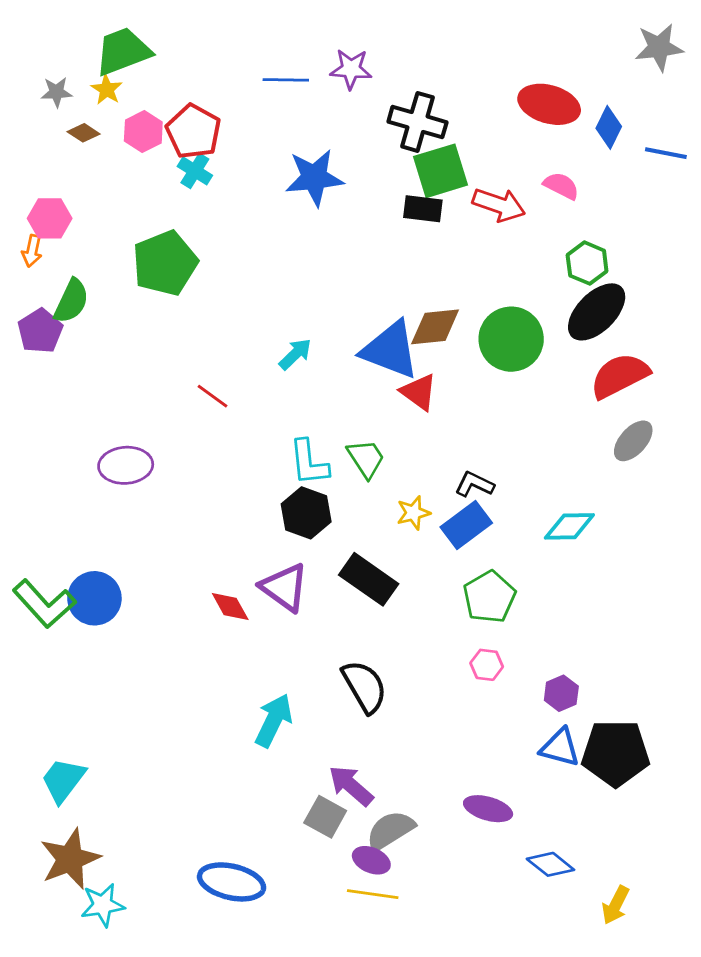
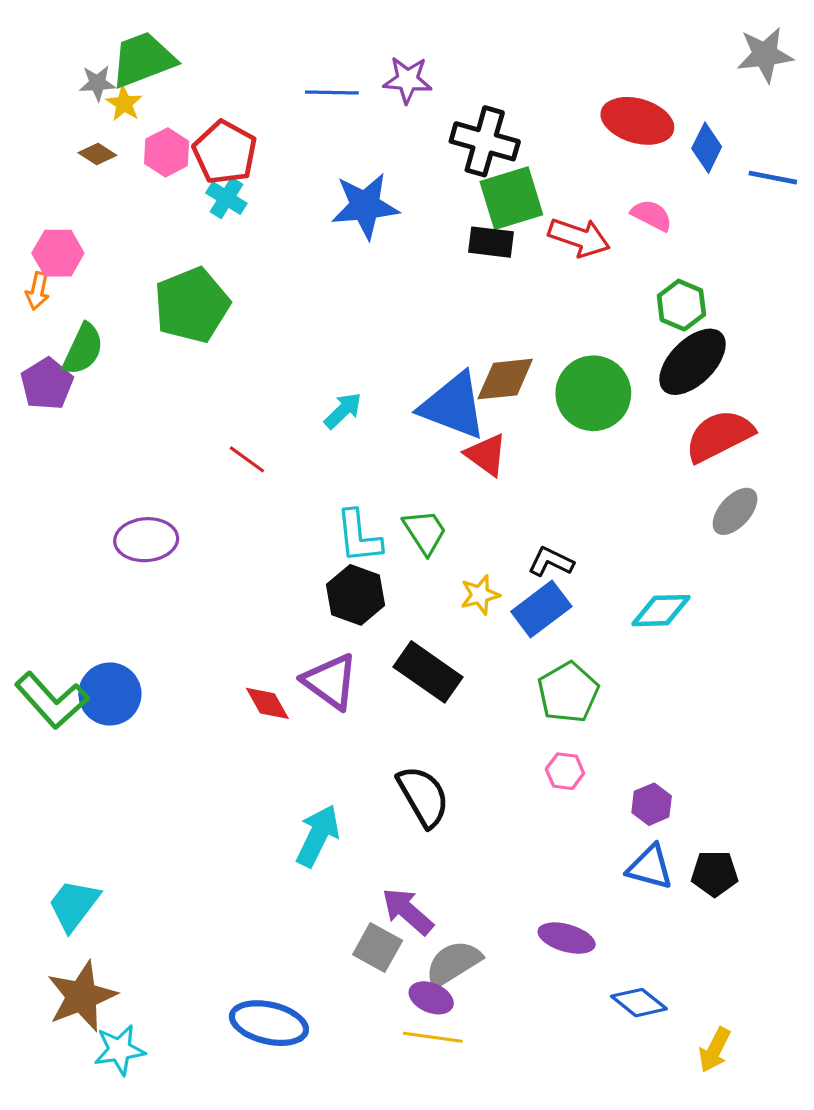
gray star: (56, 92) -> (97, 83), moved
black pentagon: (616, 753) -> (715, 873), size x0.6

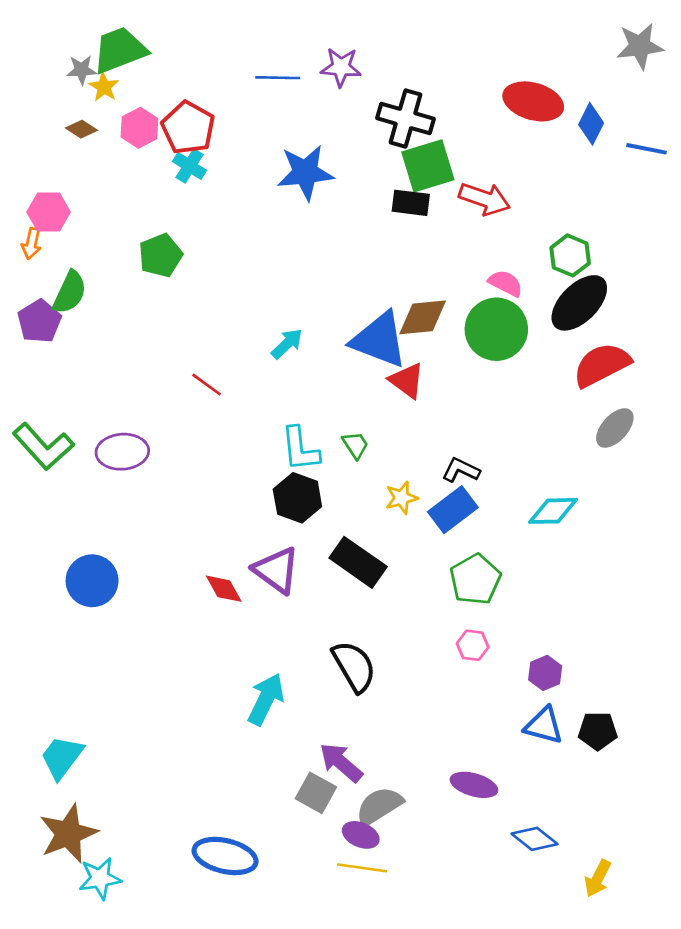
pink semicircle: (652, 215) -> (506, 283), moved
green pentagon: (192, 305) -> (161, 255), size x0.7
green trapezoid: (425, 532) -> (355, 445), size x0.7
green L-shape: (52, 700) -> (43, 446), moved

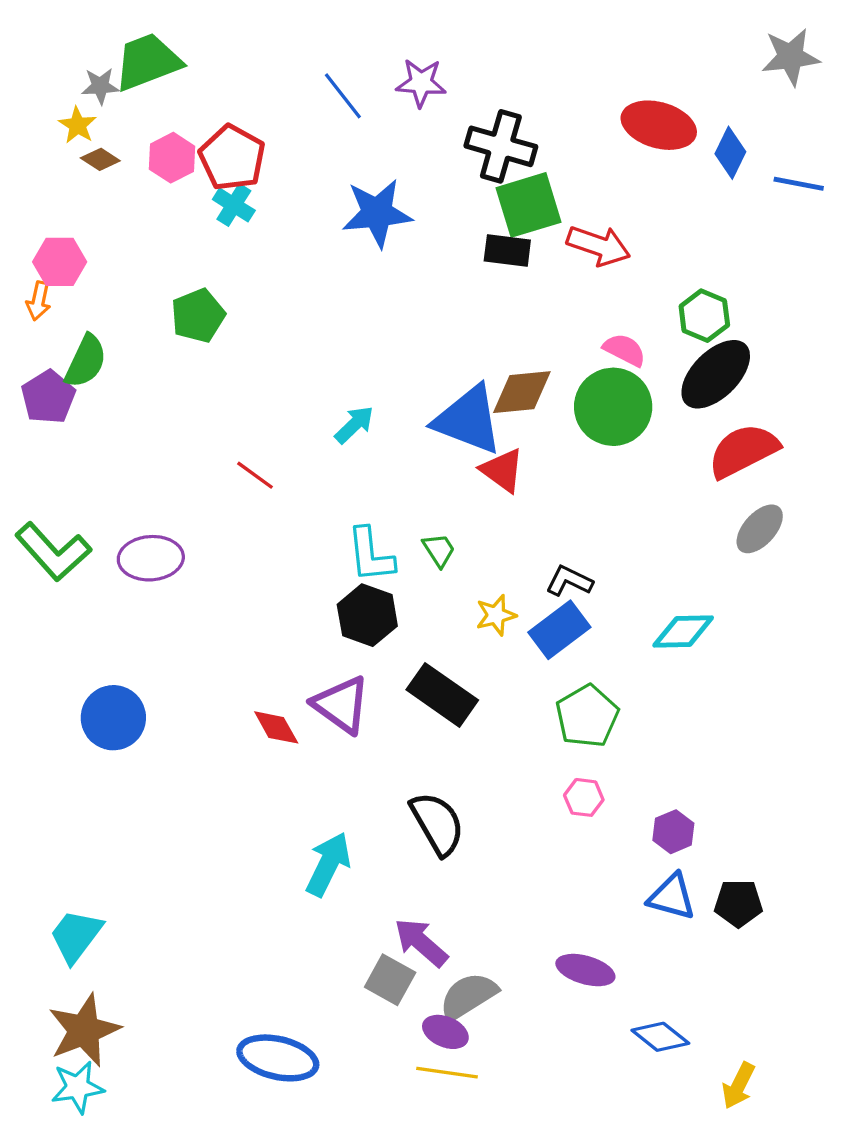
blue line: (278, 78) -> (343, 96), turned 51
yellow star: (104, 87) -> (78, 125), moved
cyan star: (100, 878) -> (78, 1087), moved

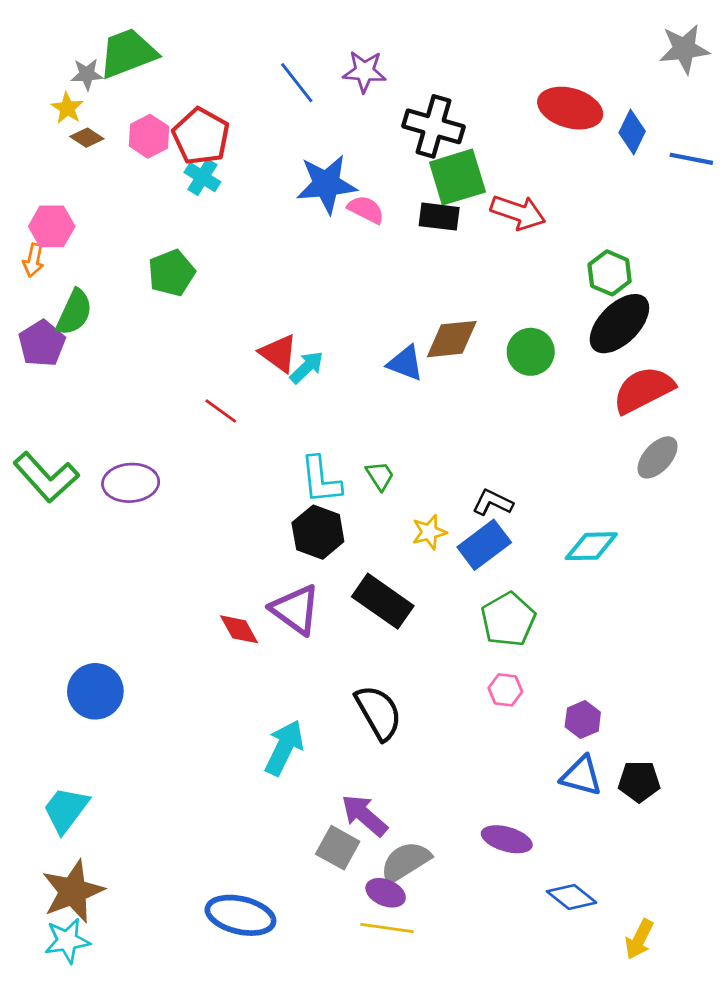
pink semicircle: (625, 350) -> (366, 209), moved
green circle: (613, 407) -> (531, 352), size x0.7
blue triangle: (468, 420) -> (405, 363), size x0.6
red triangle: (502, 470) -> (279, 353), moved
blue circle: (113, 718) -> (95, 691), moved

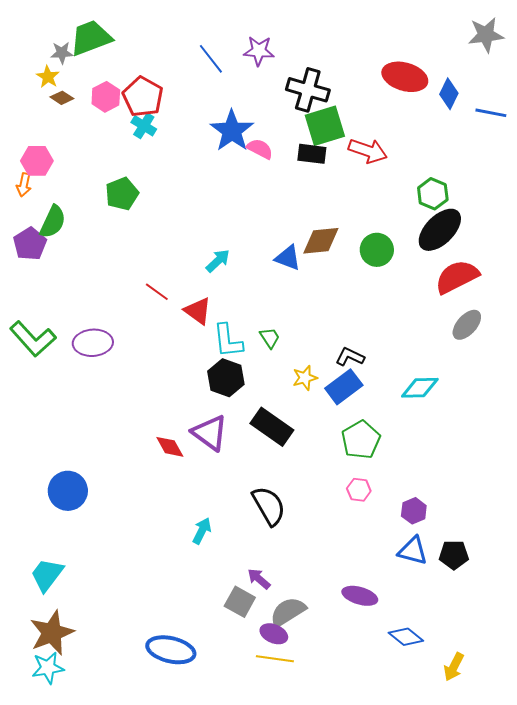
blue star: (326, 184) -> (232, 131), turned -30
red triangle: (279, 353) -> (198, 311), moved
cyan arrow: (284, 748) -> (202, 531), size x0.7
purple arrow: (364, 815) -> (259, 579), size x0.7

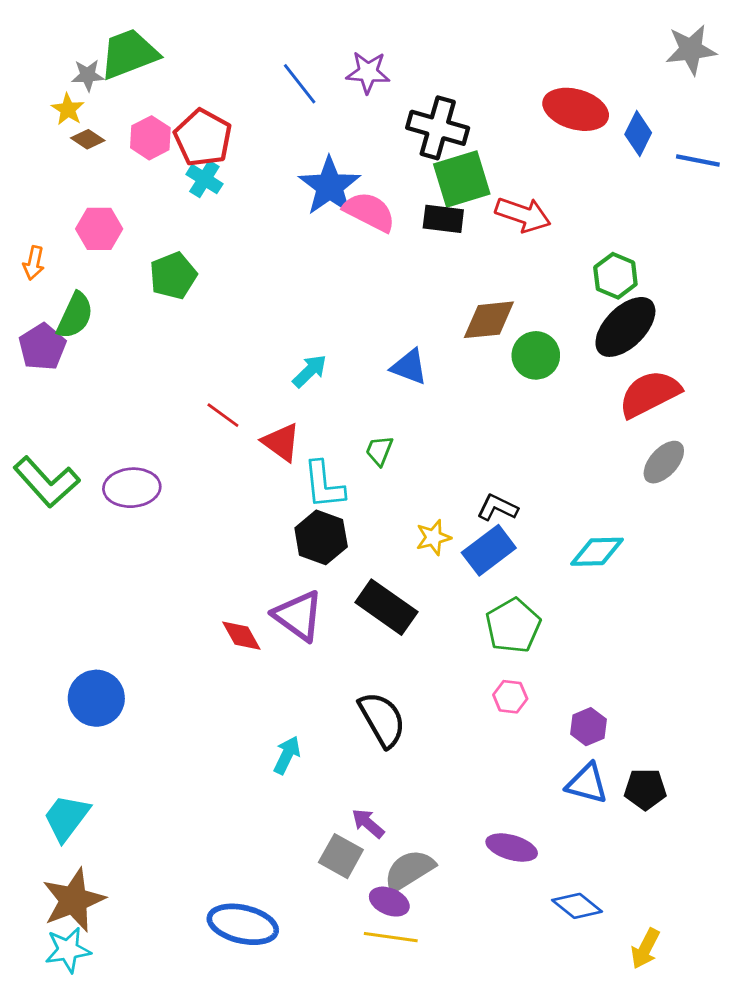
pink semicircle: (260, 149) -> (369, 212), size x1.4
pink hexagon: (37, 161) -> (99, 229), moved
brown diamond: (321, 241) -> (489, 320), moved
green trapezoid: (270, 338) -> (379, 451), moved, turned -125

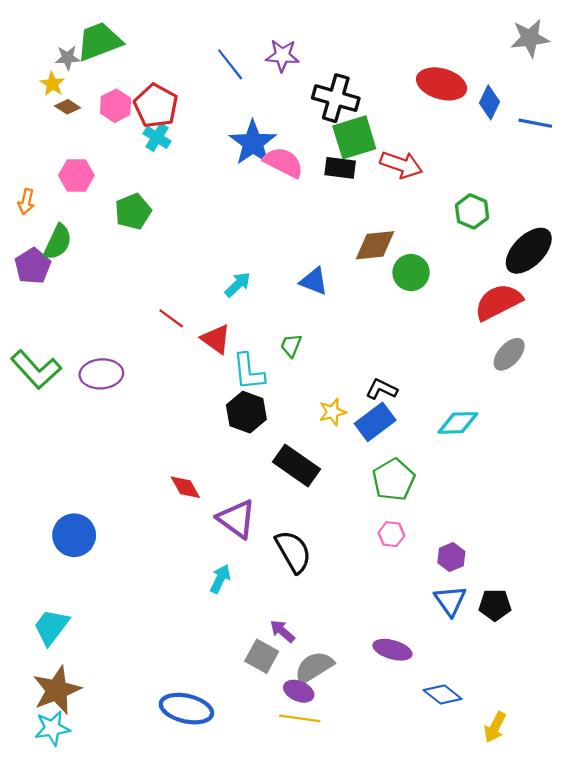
black ellipse: (625, 327) -> (529, 251), moved
purple triangle: (298, 616) -> (237, 519), moved
blue triangle: (587, 784) -> (450, 601), turned 40

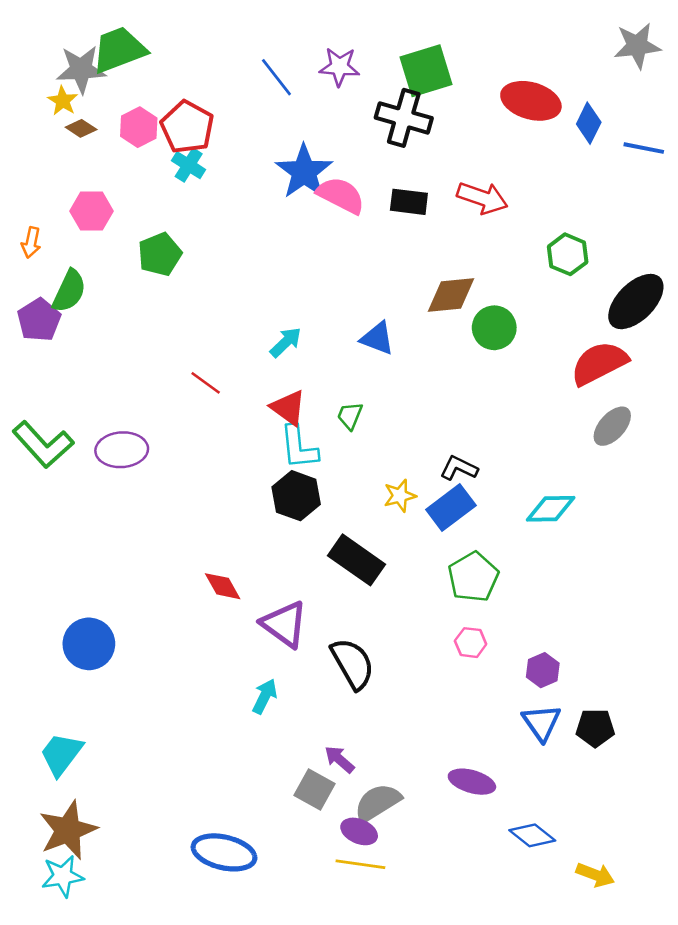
gray star: (68, 58) -> (81, 69), size x1.6
green square: (354, 137) -> (426, 71), moved
red triangle: (216, 339) -> (288, 408), moved
yellow arrow: (495, 727) -> (595, 875), turned -96

